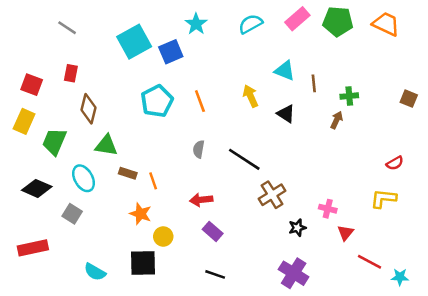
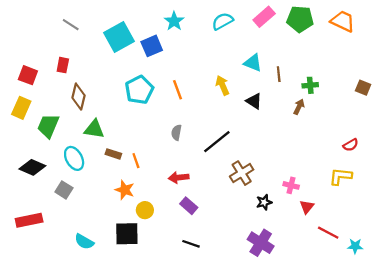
gray line: (67, 28) -> (71, 25), moved
black line: (244, 159) -> (217, 142), turned -72

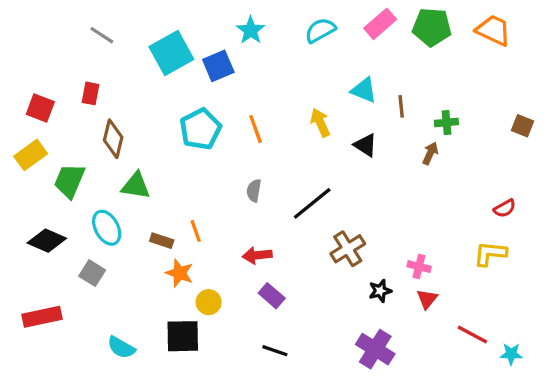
yellow rectangle: (21, 108) -> (31, 155), turned 30
brown rectangle: (113, 154) -> (162, 241), moved
red triangle: (307, 207) -> (427, 299), moved

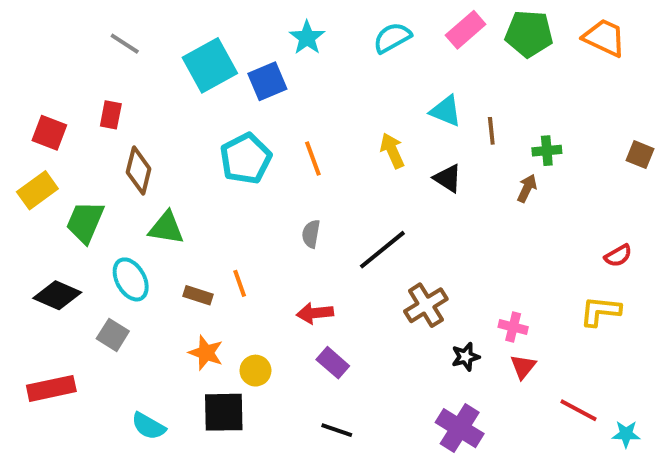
orange star: (179, 273) -> (206, 353), moved

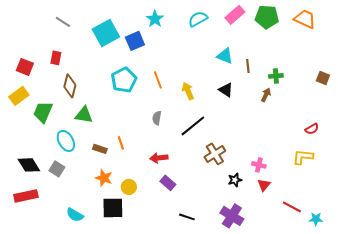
yellow arrow: (392, 151) -> (188, 91), moved
black diamond: (57, 295) -> (29, 165), moved, turned 35
black line: (337, 430) -> (187, 217), moved

